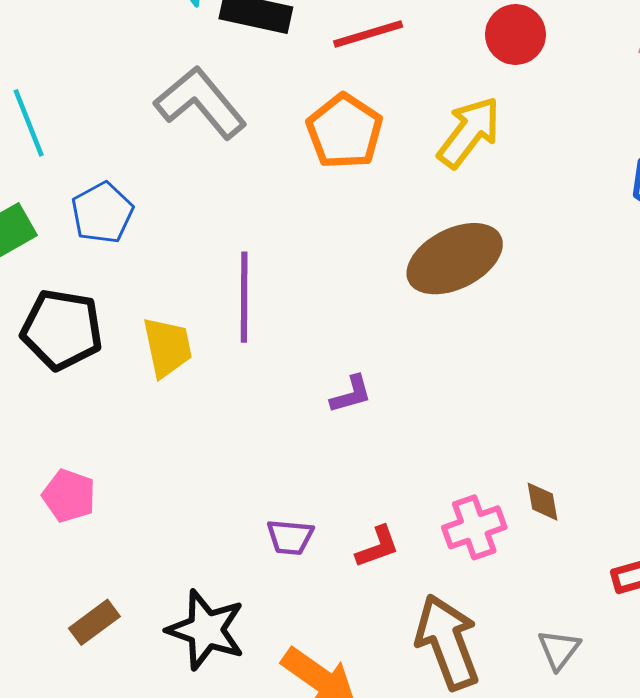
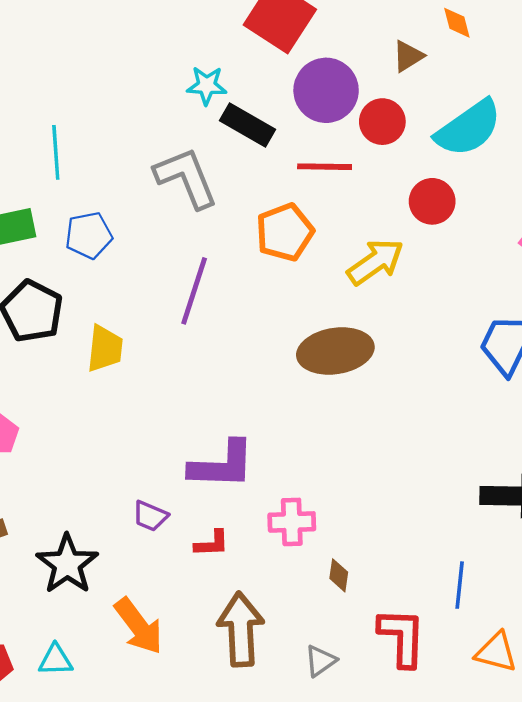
purple line: (244, 297) -> (194, 291), moved
purple L-shape: (351, 394) -> (222, 465), moved, size x2.0
brown diamond: (542, 502) -> (339, 575), moved
pink cross: (474, 527) -> (292, 522), moved

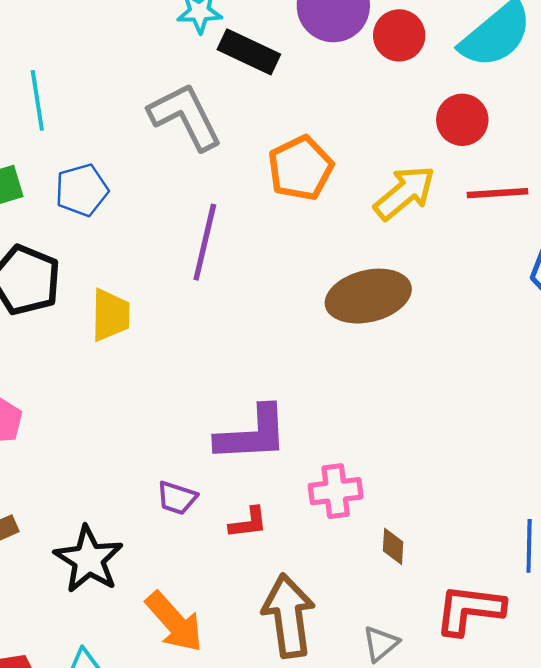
red line: (325, 167) -> (497, 193), moved
red L-shape: (402, 637) -> (469, 610), turned -80

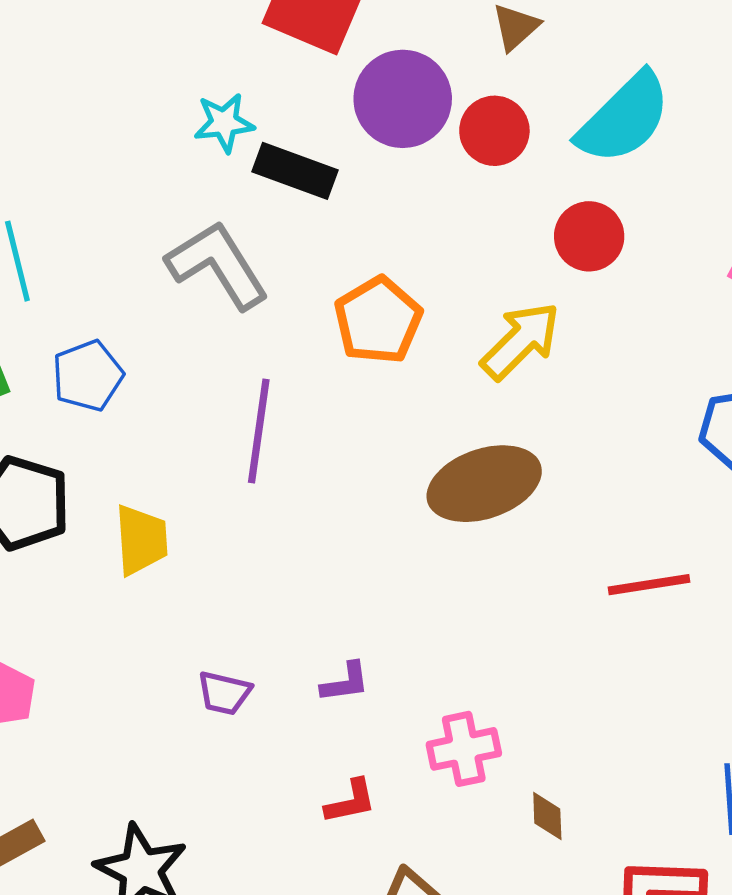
red line: (497, 193) -> (649, 585), moved
purple L-shape: (252, 434) -> (345, 682), size x0.5
purple trapezoid: (177, 498) -> (224, 693), moved

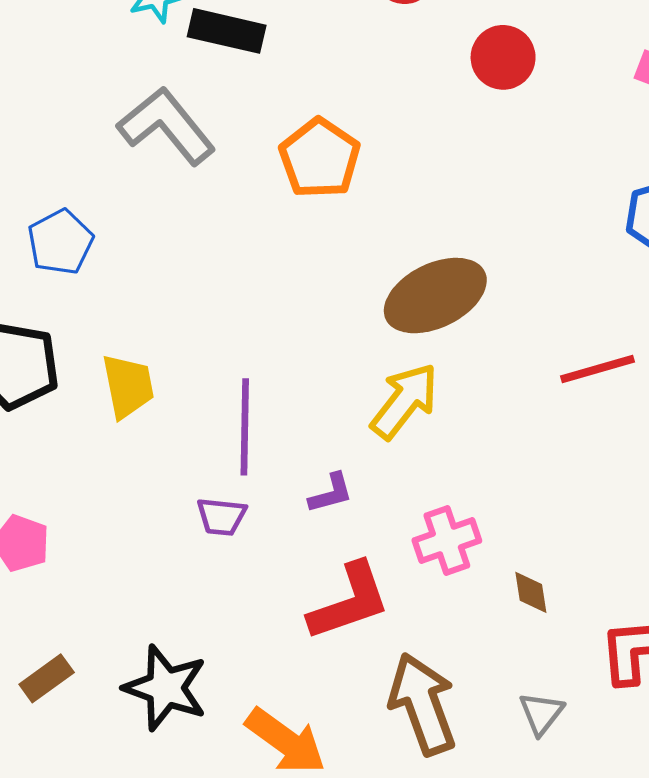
yellow arrow: (521, 341) -> (404, 401), moved
purple line: (259, 431) -> (245, 427), moved
red L-shape: (351, 802) -> (349, 602), size x1.8

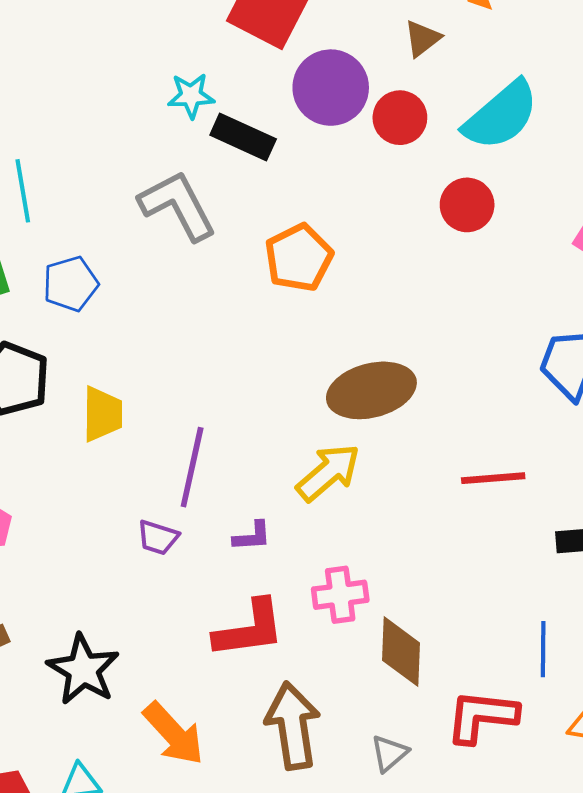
brown diamond: (531, 592) -> (401, 652), size x1.8

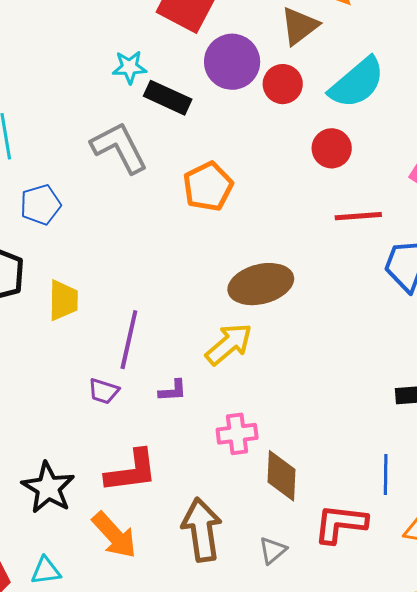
brown triangle: (422, 38) -> (299, 26), size x1.4
red line: (493, 478) -> (358, 216), moved
red L-shape: (249, 629) -> (131, 471), moved

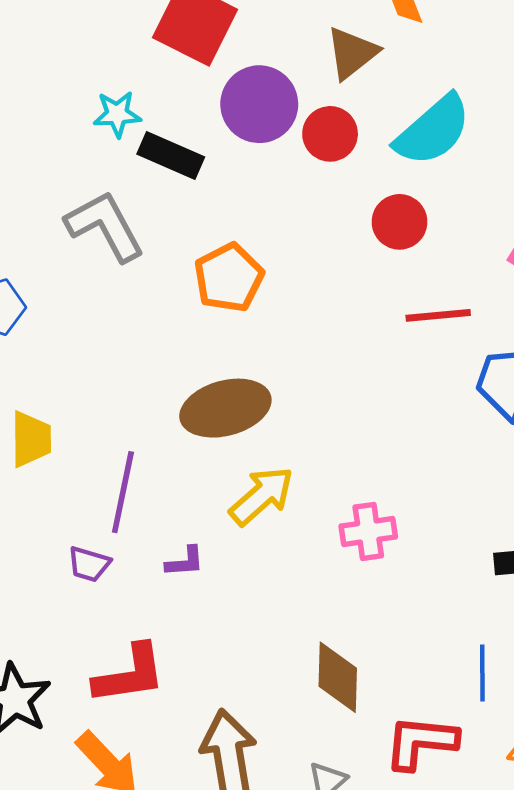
brown ellipse: (261, 284) -> (225, 408), moved
pink cross: (237, 434) -> (368, 531), moved

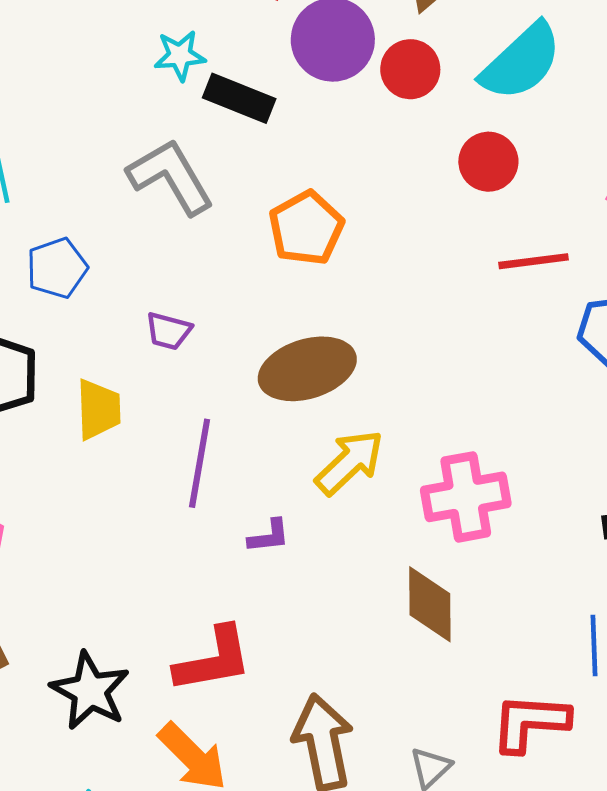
pink cross: (368, 531) -> (466, 497), size x1.4
purple trapezoid: (89, 564) -> (168, 331), moved
brown diamond: (338, 677) -> (430, 604), moved

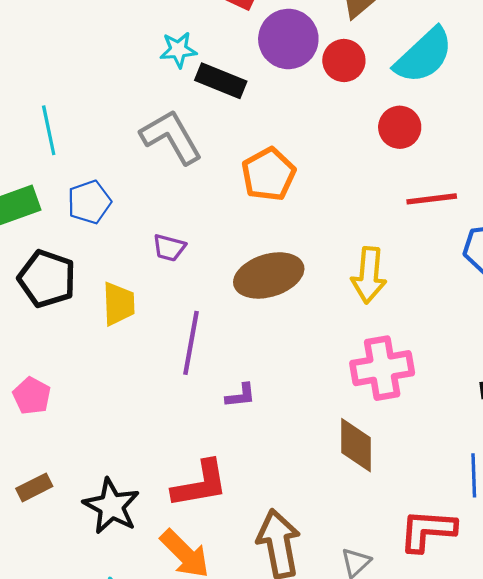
yellow arrow: (349, 462) -> (369, 275), moved, turned 138

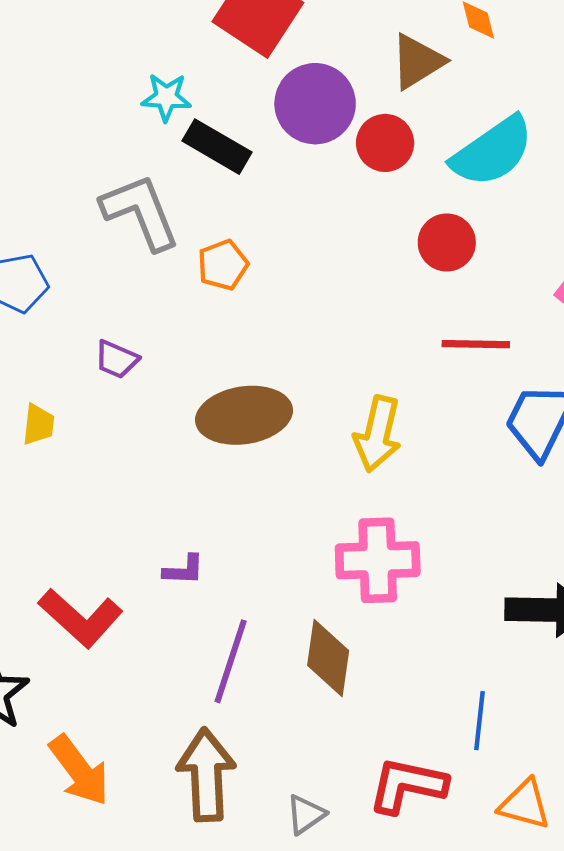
orange pentagon: (269, 174) -> (223, 265), moved, size x0.7
yellow trapezoid: (119, 304) -> (38, 425), size x0.7
purple line: (191, 343) -> (231, 661), moved
red L-shape: (200, 484) -> (81, 618), moved, turned 44

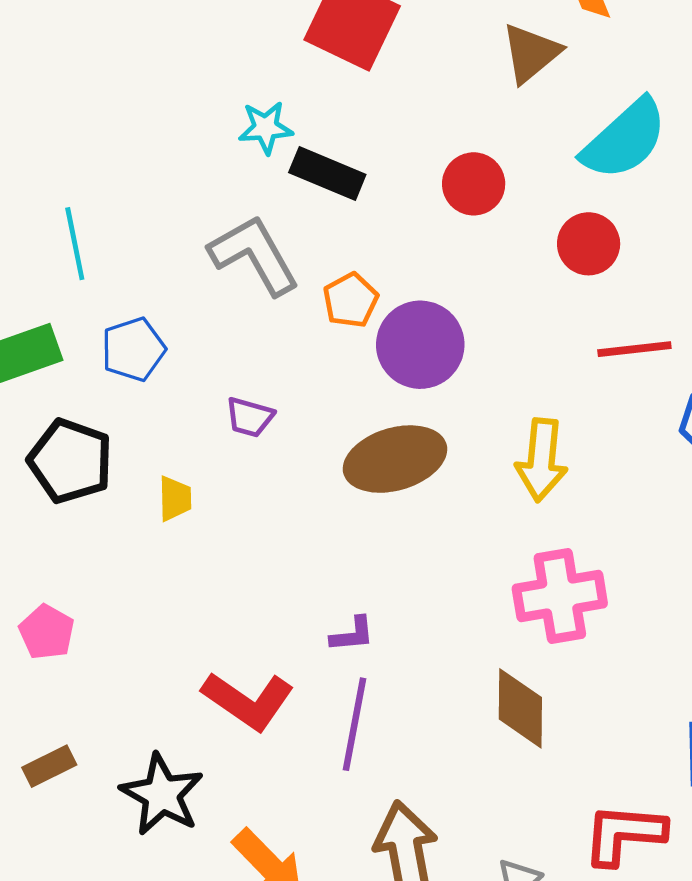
purple circle: (315, 104) -> (420, 345), moved
red circle: (385, 143) -> (474, 184), moved
purple line: (231, 661) -> (355, 724), moved

